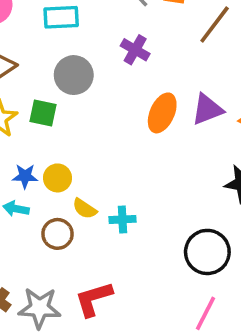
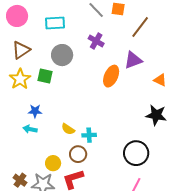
purple triangle: (207, 109) -> (133, 60), moved
yellow circle: (57, 178) -> (53, 163), moved
brown circle: (57, 234) -> (78, 154), moved

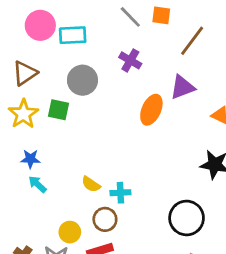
pink circle: (17, 16) -> (40, 25), moved
blue star: (35, 111) -> (30, 159), moved
cyan arrow: (30, 129) -> (37, 184), turned 32

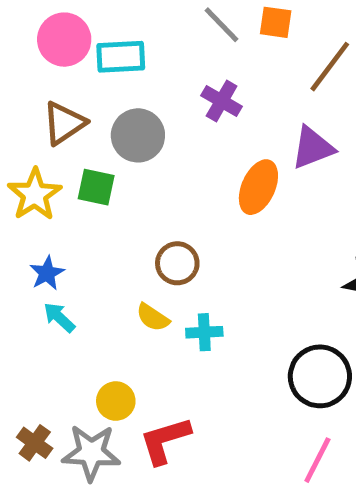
brown triangle: (25, 73) -> (64, 123), moved
blue star: (30, 159) -> (47, 273), turned -30
brown circle: (105, 219) -> (177, 263), moved

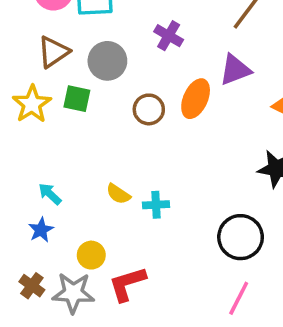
brown circle: (177, 263) -> (149, 109), moved
blue star: (47, 273) -> (41, 230), moved

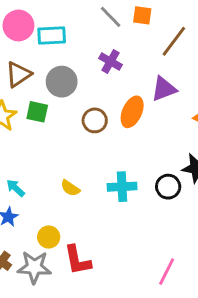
cyan cross: (156, 205) -> (122, 187), moved, size x1.4
black circle: (241, 237) -> (168, 187), moved, size x0.7
red L-shape: (127, 284) -> (77, 260), turned -84

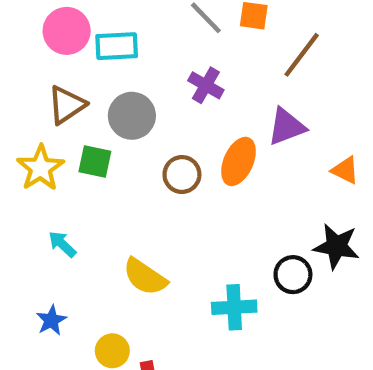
cyan cross: (122, 187) -> (234, 307), moved
cyan arrow: (16, 188) -> (62, 244), moved
yellow semicircle: (70, 188) -> (145, 277), size x1.5

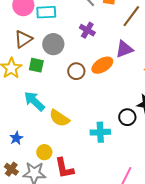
orange ellipse: (239, 161) -> (102, 65), turned 35
cyan arrow: (62, 244) -> (34, 101), moved, size x1.6

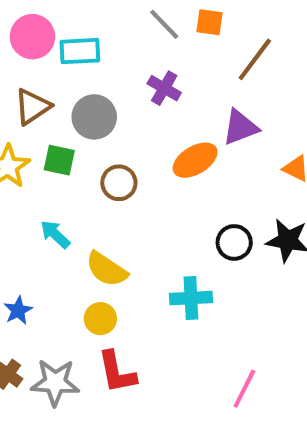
brown circle: (76, 71) -> (119, 183), moved
cyan arrow: (34, 101) -> (55, 234), size x0.7
black circle: (127, 117) -> (234, 242), moved
yellow circle: (44, 152) -> (100, 319), moved

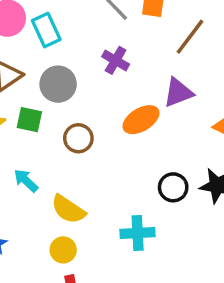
cyan rectangle: (80, 51) -> (46, 30), turned 68

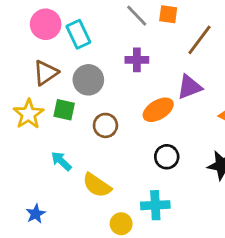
purple cross: (116, 60) -> (137, 60), turned -30
black circle: (173, 187) -> (167, 157), moved
yellow circle: (63, 250) -> (121, 224), moved

